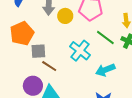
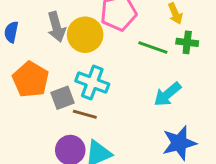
yellow circle: (65, 16) -> (85, 35), size x1.5
cyan cross: (80, 51) -> (92, 83), moved

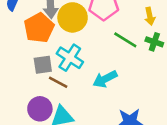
orange pentagon: (31, 80) -> (39, 28), moved
cyan arrow: (167, 94) -> (105, 79), moved

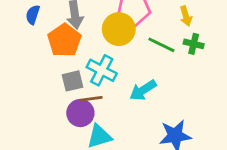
yellow circle: (73, 17) -> (119, 29), moved
brown line: (58, 82) -> (91, 99), turned -30
purple circle: (40, 109) -> (80, 113), moved

